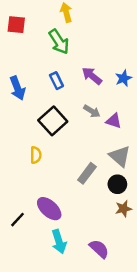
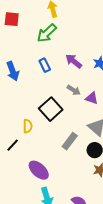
green arrow: (59, 42) -> (47, 33), turned 80
black square: (53, 121) -> (51, 109), moved
black line: (17, 220) -> (13, 145), moved

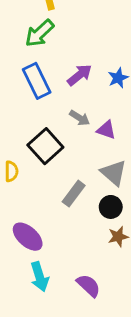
purple arrow: (74, 61) -> (80, 75), turned 102
blue rectangle: (45, 65) -> (37, 81), size x1.6

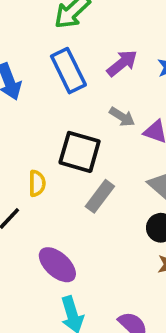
black square: (45, 146) -> (80, 152), turned -32
gray rectangle: (74, 194) -> (100, 196), moved

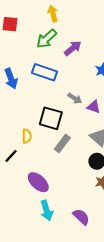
purple arrow: (122, 63) -> (73, 48), moved
blue rectangle: (68, 71) -> (45, 72), turned -45

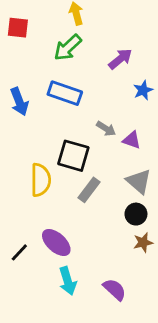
purple arrow: (73, 48) -> (120, 59), moved
yellow semicircle: (27, 136) -> (41, 180), size x1.6
black line: (11, 156) -> (19, 252), moved

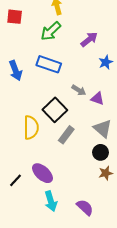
black square: (73, 156) -> (55, 110), turned 30

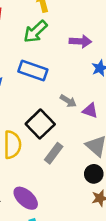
purple arrow: (89, 39) -> (80, 41), turned 42

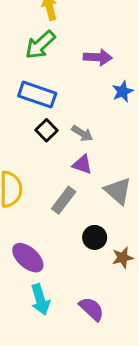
purple triangle: (90, 111) -> (82, 164), moved
black square: (40, 124) -> (46, 130), moved, size x0.6
black circle: (94, 174) -> (95, 237), moved

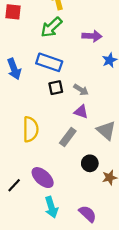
black square: (46, 130) -> (56, 88), turned 32

